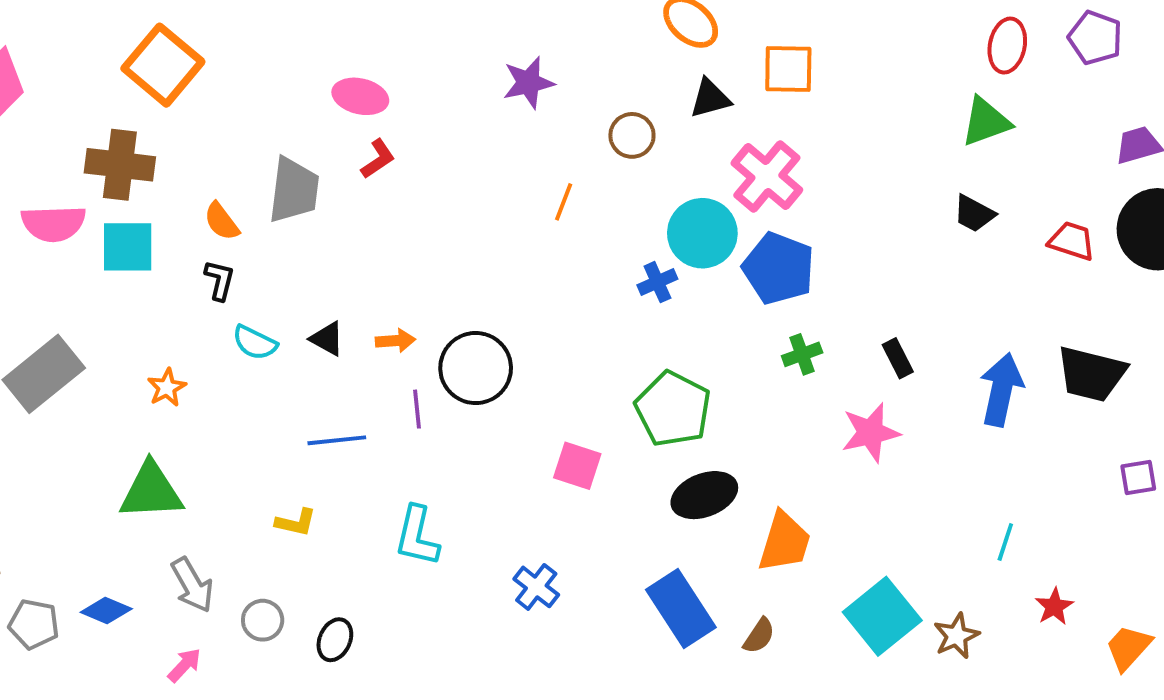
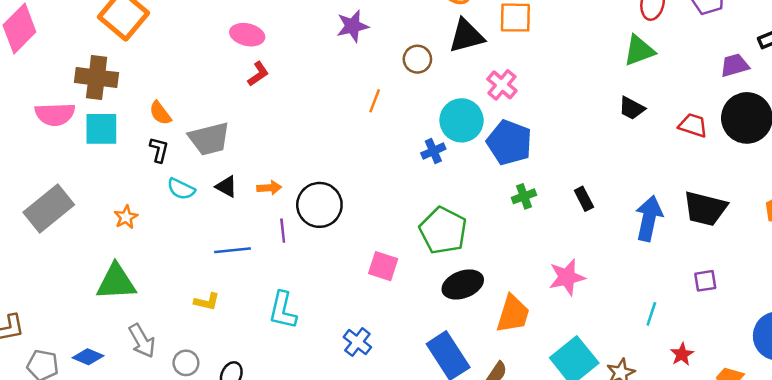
black triangle: (710, 98) -> (466, 36), size x1.4
pink cross: (767, 176) -> (502, 85), size x0.7
gray trapezoid: (294, 190) -> (209, 139), moved, turned 69
pink star: (870, 433) -> (567, 277), moved
purple square: (1138, 477) -> (705, 281), moved

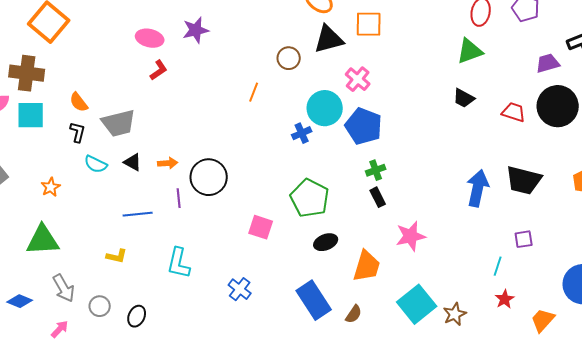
purple star: (353, 26) -> (196, 30), moved
black rectangle: (584, 199) -> (378, 197), moved
black ellipse: (463, 284) -> (326, 242), size x0.7
cyan line: (651, 314) -> (498, 266), moved

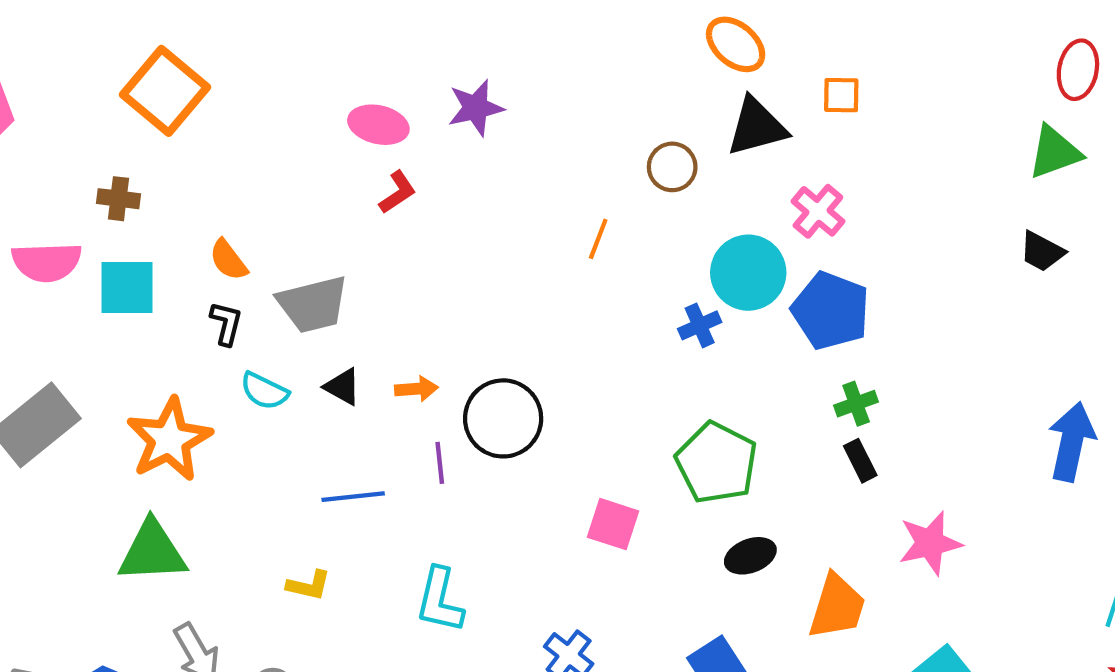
orange square: (369, 24) -> (841, 95), size x0.7
brown cross: (27, 73) -> (118, 199), size x0.6
orange star: (51, 187) -> (169, 440), size x2.0

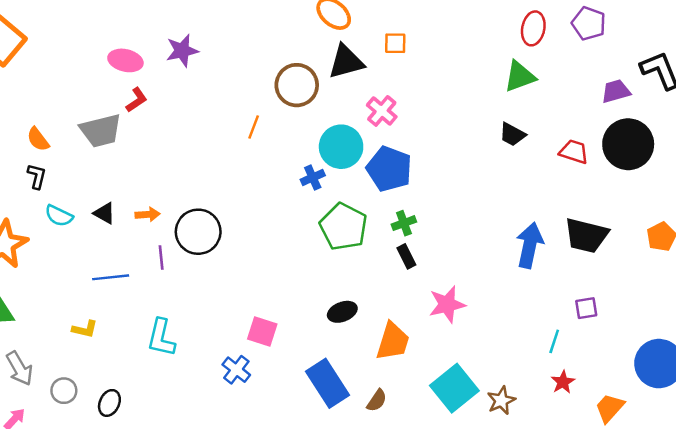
brown circle: (672, 167) -> (297, 85), size x1.5
gray trapezoid: (313, 304) -> (101, 131), moved
green pentagon: (717, 463) -> (344, 227), moved
pink square: (613, 524) -> (262, 332), moved

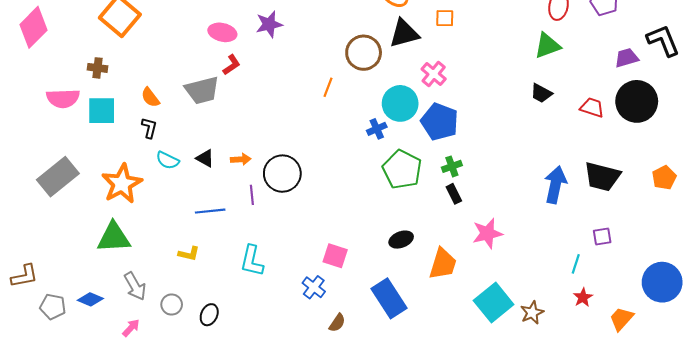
brown semicircle: (377, 401) -> (337, 323), moved

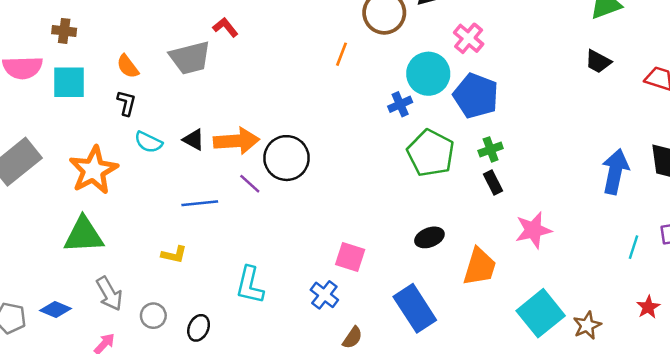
red L-shape: (232, 65) -> (225, 27), turned -95
orange arrow: (241, 159) -> (236, 141), size x1.8
purple line: (252, 195) -> (250, 184), turned -42
cyan L-shape: (252, 261) -> (250, 285), moved
cyan line: (576, 264) -> (634, 247), moved

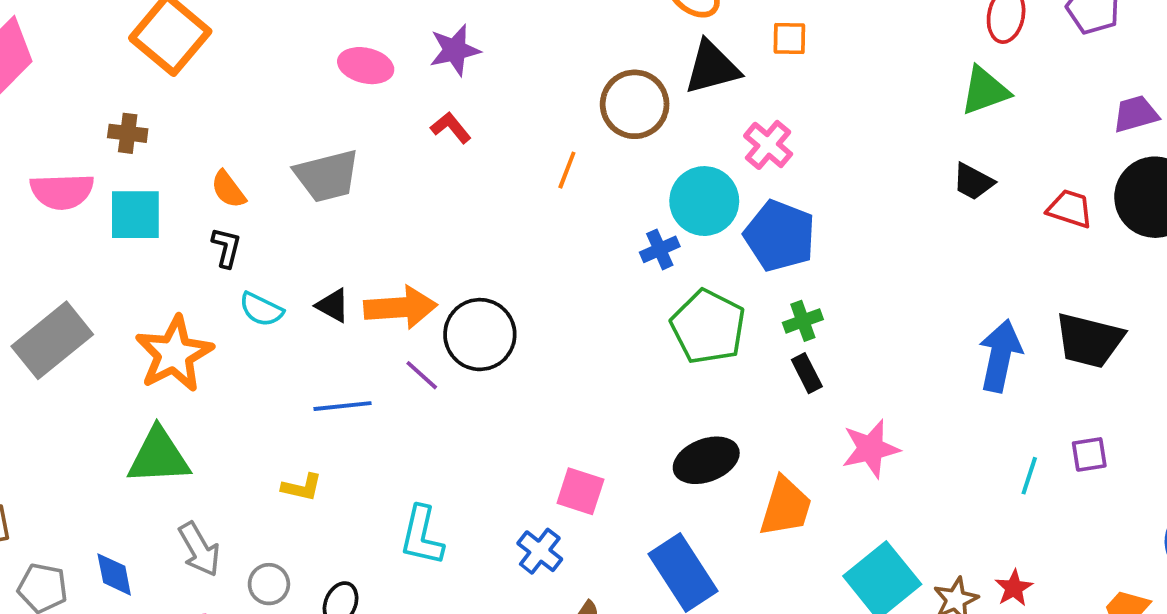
red L-shape: (225, 27) -> (451, 127), moved
black ellipse: (429, 237) -> (706, 460), size x1.4
red star: (648, 307) -> (1014, 588), moved
blue diamond: (56, 310) -> (114, 574), turned 56

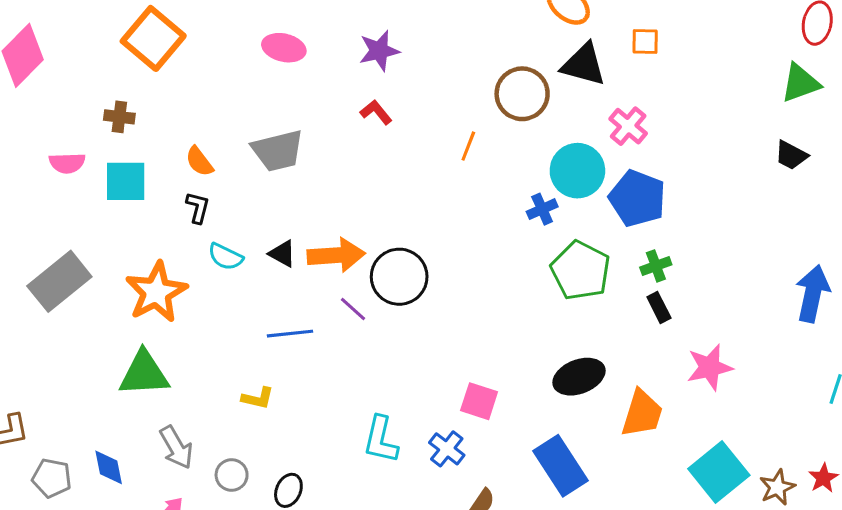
pink ellipse: (366, 66) -> (284, 48), moved
black triangle: (712, 68) -> (584, 65), turned 30
pink semicircle: (62, 191) -> (67, 163), size x0.7
cyan L-shape: (422, 536) -> (381, 440), moved

